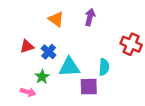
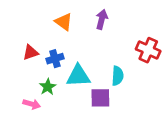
blue cross: (49, 52) -> (55, 59), turned 32

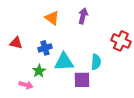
red triangle: (30, 53) -> (16, 43), moved, turned 32

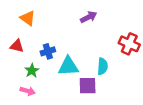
purple arrow: (83, 16) -> (89, 17), turned 49
orange triangle: (52, 18) -> (28, 18), moved
green star: (39, 71) -> (32, 71), moved

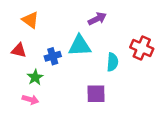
cyan triangle: (68, 66) -> (80, 46), moved
cyan semicircle: (103, 66) -> (112, 62), moved

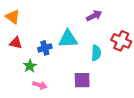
purple arrow: (97, 19) -> (94, 16), moved
orange triangle: (30, 20) -> (13, 17), moved
pink arrow: (30, 100) -> (40, 85), moved

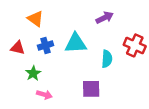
orange triangle: (13, 17) -> (35, 19), moved
blue cross: (45, 48) -> (45, 45), moved

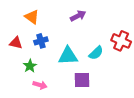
purple arrow: (105, 18) -> (78, 16), moved
cyan triangle: (76, 43) -> (68, 56), moved
cyan semicircle: (107, 59) -> (96, 53), turned 42

